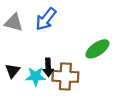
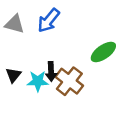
brown cross: (65, 76) -> (69, 81), turned 35

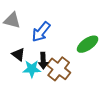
blue arrow: (49, 20) -> (41, 32), moved
black triangle: (13, 75) -> (18, 54), moved, turned -32

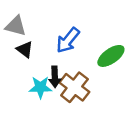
blue arrow: (41, 32) -> (68, 40), moved
black triangle: (18, 54) -> (25, 49), moved

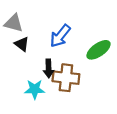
cyan star: (40, 87) -> (35, 89), moved
brown cross: (74, 87) -> (66, 78), turned -32

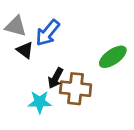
blue arrow: (60, 36) -> (48, 33), moved
black arrow: (49, 68) -> (56, 78), turned 30

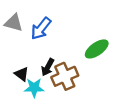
black triangle: (25, 50) -> (22, 74), moved
brown cross: (76, 89) -> (65, 76), turned -30

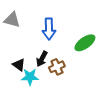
blue arrow: (41, 28) -> (49, 29), moved, turned -40
brown cross: (65, 76) -> (57, 67), size x0.7

